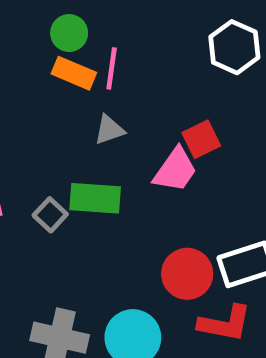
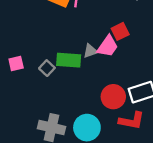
gray triangle: (109, 130) -> (90, 51), moved

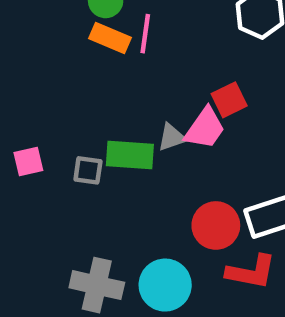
gray square: (47, 68) -> (88, 170), turned -35

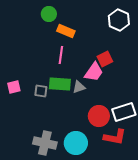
pink line: (145, 34) -> (61, 55), moved
orange rectangle: (110, 38) -> (66, 31), moved
gray triangle: (172, 137) -> (79, 87), moved

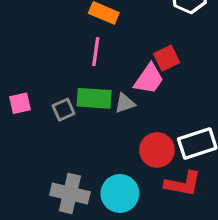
gray square: (41, 91) -> (63, 110), turned -32

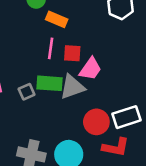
red square: (167, 58) -> (72, 53), moved, turned 30
gray triangle: (125, 103) -> (72, 87), size x1.6

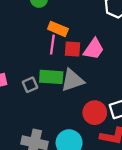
orange rectangle: (57, 19) -> (58, 29), moved
pink trapezoid: (90, 69) -> (94, 49), moved

